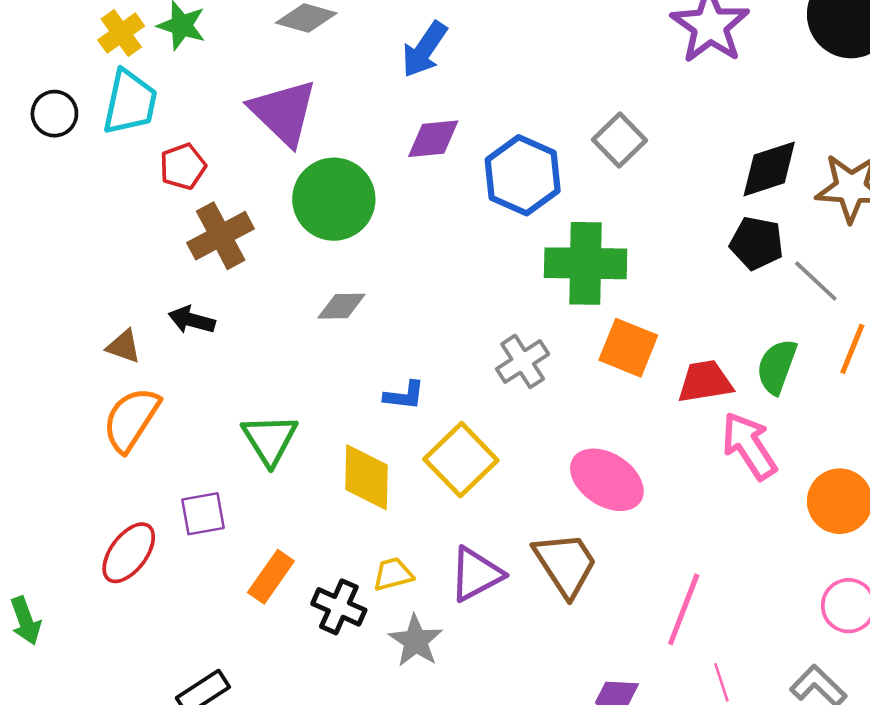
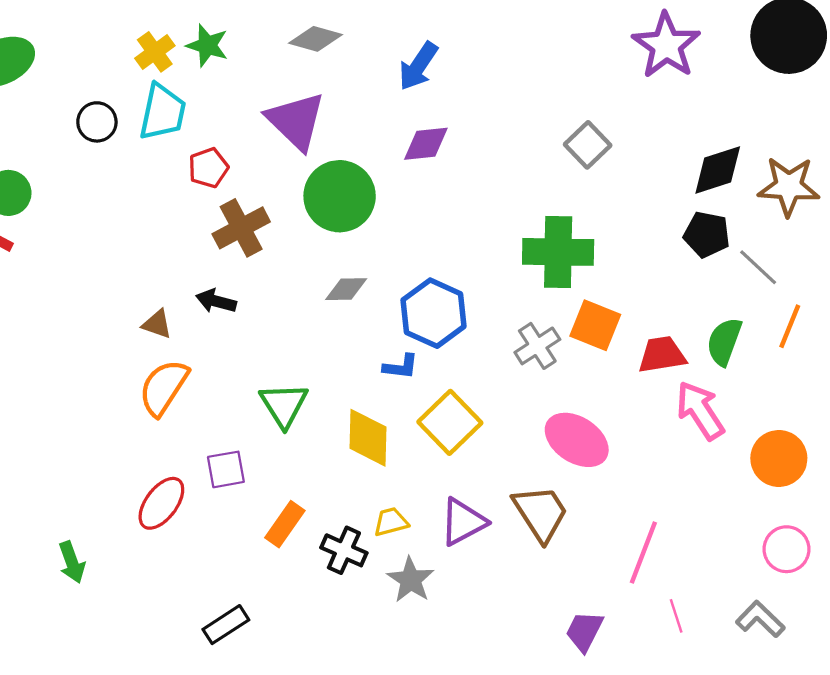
blue hexagon: (523, 175) -> (434, 313), moved
gray cross: (523, 361) -> (537, 346), moved

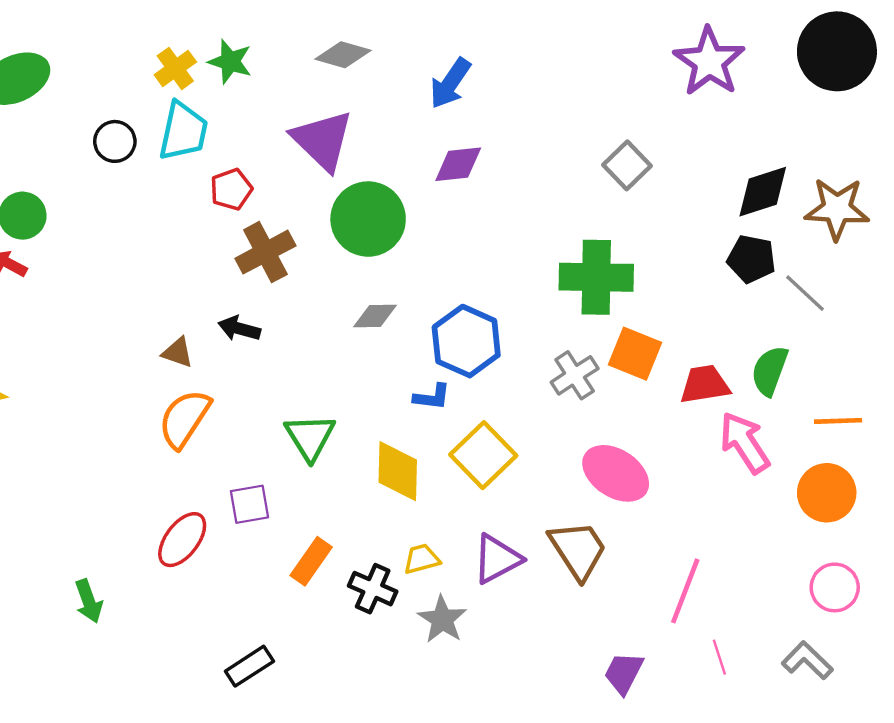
orange line: (790, 326) -> (838, 421), moved, turned 66

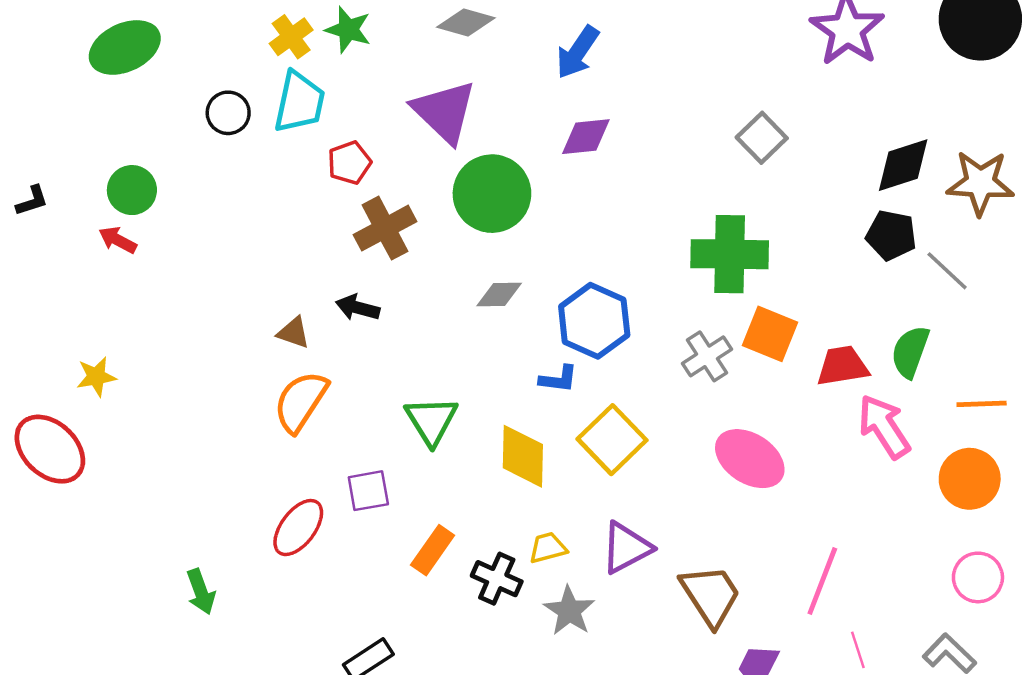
brown trapezoid: (578, 550) -> (711, 595), moved

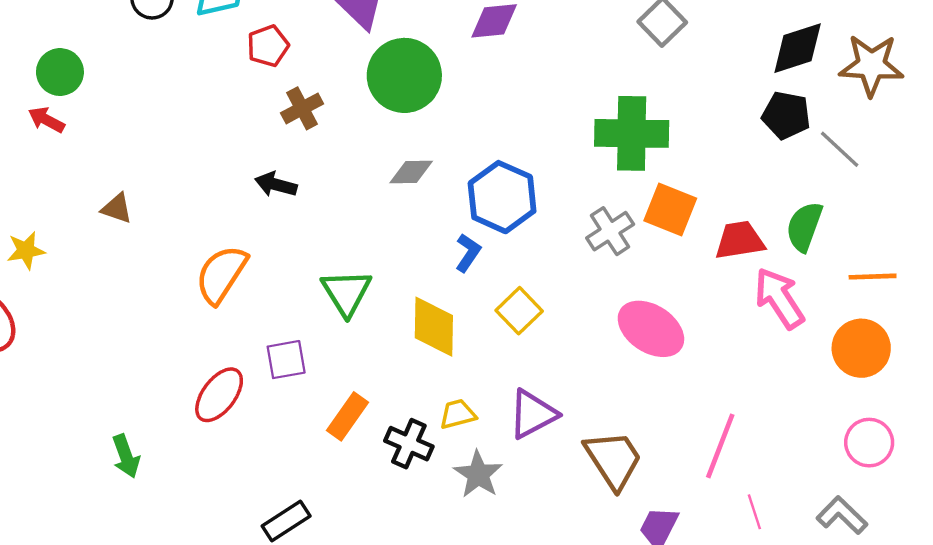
brown cross: (385, 228) -> (302, 108), size x0.7
brown triangle: (294, 333) -> (117, 208), moved
blue L-shape: (558, 379) -> (468, 253), turned -63
yellow square: (612, 440) -> (519, 311), size x0.7

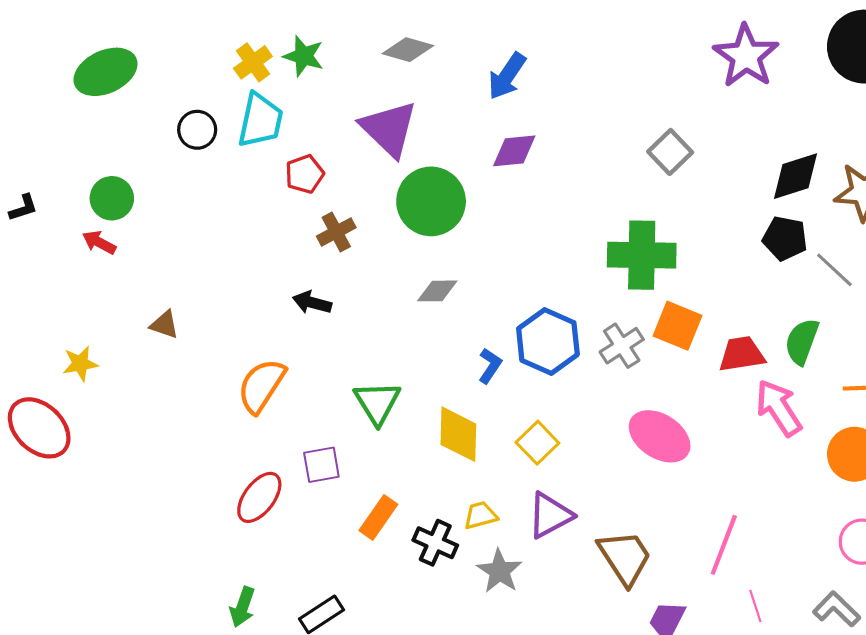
blue hexagon: (502, 197) -> (548, 342), moved
yellow square: (519, 311) -> (537, 443), moved
green arrow: (126, 456) -> (242, 607), moved, turned 39

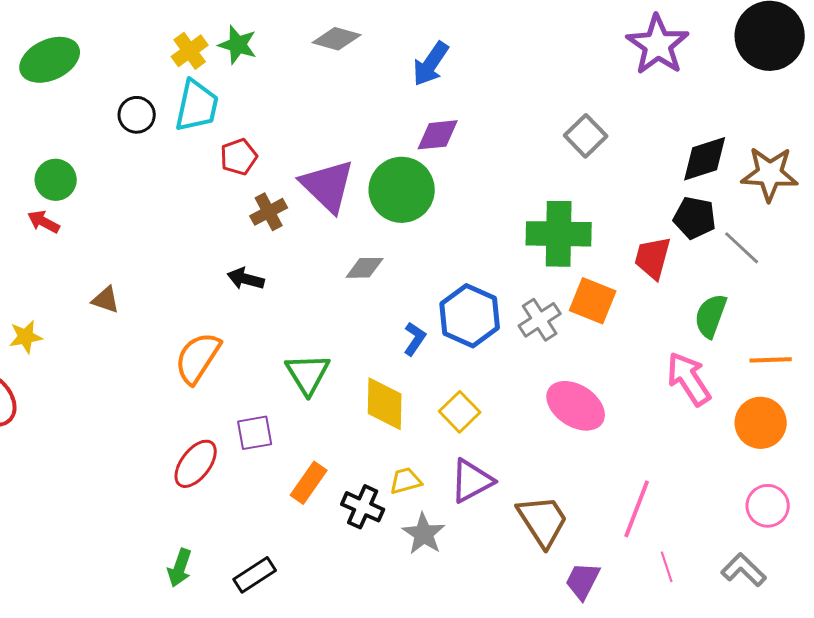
purple triangle: (389, 129) -> (328, 186), moved
green circle: (431, 201) -> (402, 190), moved
red trapezoid: (742, 354) -> (653, 258), moved, turned -66

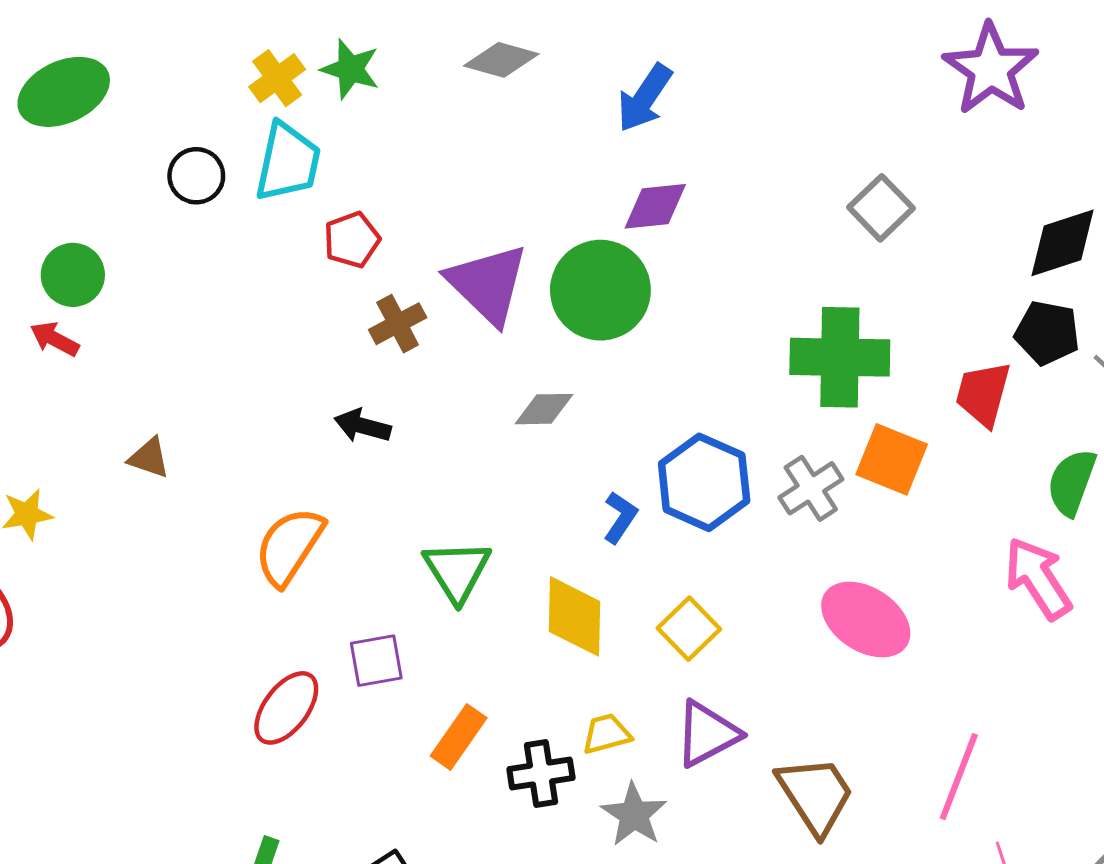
black cross: (363, 507) -> (541, 774), turned -33

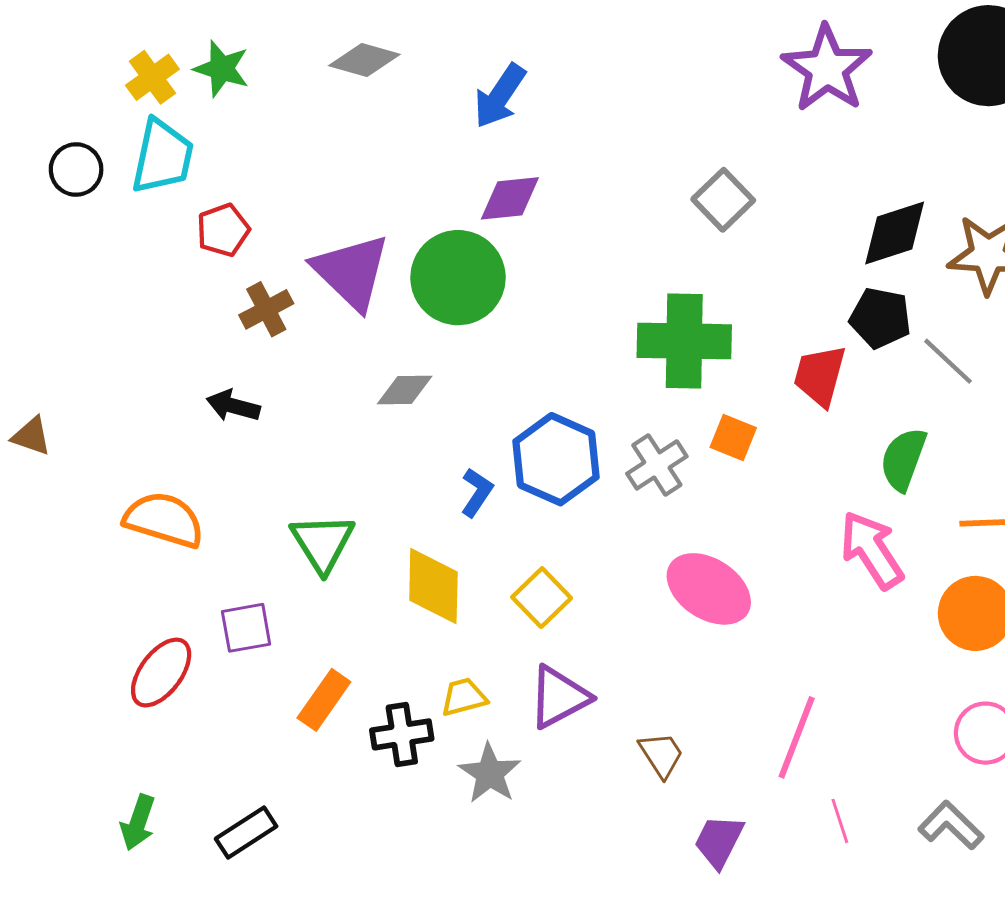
orange square: (892, 459) -> (733, 438), size x0.7
orange semicircle: (289, 546) -> (164, 520), turned 74
brown trapezoid: (815, 795) -> (661, 755), size x0.6

